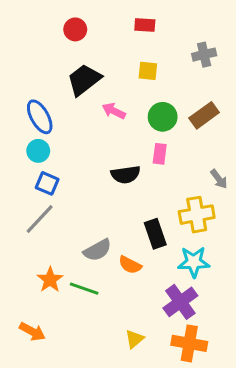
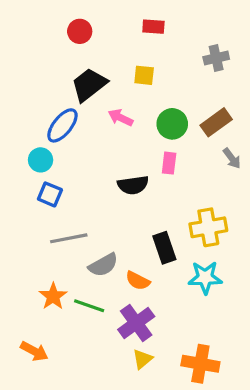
yellow square: (148, 71) -> (144, 75), moved
blue ellipse: (40, 117) -> (62, 125), moved, turned 68
gray arrow: (219, 179) -> (232, 158), moved
gray line: (40, 219) -> (69, 238), moved, turned 36
purple cross: (180, 302) -> (136, 323), moved

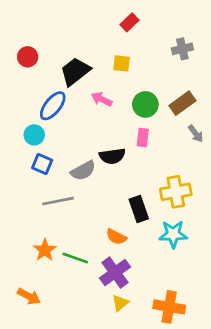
red rectangle: (153, 27) -> (129, 22), turned -48
red circle: (80, 31) -> (28, 57), moved
gray semicircle: (103, 265) -> (83, 171), moved

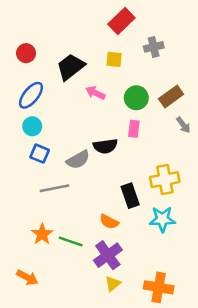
red rectangle: (129, 22) -> (121, 21), size x1.5
gray cross: (182, 49) -> (154, 47), moved
blue ellipse: (53, 106) -> (31, 95), moved

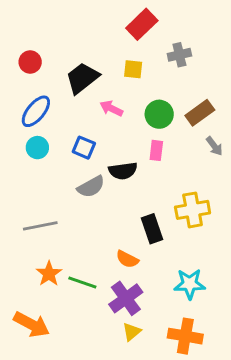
blue square: (40, 154) -> (84, 148), moved
gray line: (55, 188) -> (40, 226), moved
cyan star: (162, 219) -> (190, 284), moved
orange arrow: (27, 277) -> (32, 324), size x1.4

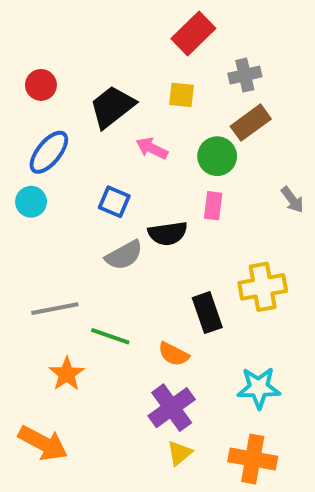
brown rectangle: (200, 113) -> (251, 123), moved
cyan circle: (37, 148) -> (31, 202), moved
green line: (82, 282) -> (110, 336), moved

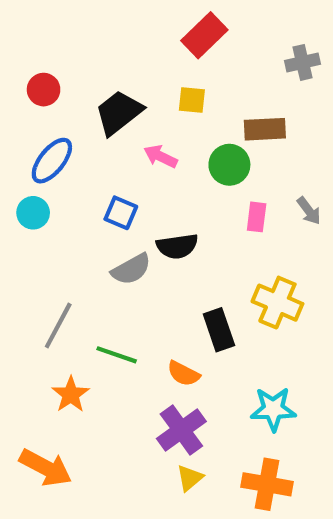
gray cross: (245, 75) -> (302, 62), moved
brown rectangle: (251, 123) -> (265, 129), turned 33
pink rectangle: (213, 206) -> (257, 217), moved
yellow cross: (263, 287) -> (277, 303), turned 33
gray line: (55, 309) -> (58, 326), turned -51

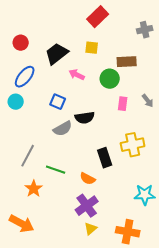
yellow cross: (277, 303) -> (133, 145), turned -35
cyan star: (273, 409) -> (145, 195), moved

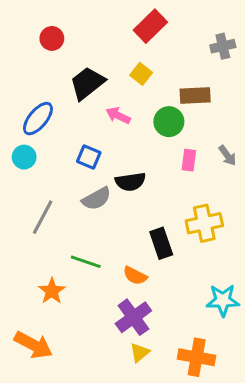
red circle: (21, 43) -> (52, 38), moved
yellow square: (92, 48) -> (141, 74), turned 32
gray line: (28, 156) -> (43, 217), moved

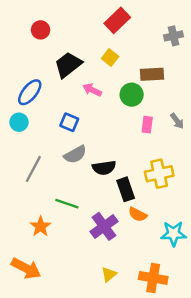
black semicircle: (130, 182) -> (104, 168), moved
orange semicircle: (135, 276) -> (138, 214), moved
purple cross: (133, 317) -> (104, 226), moved

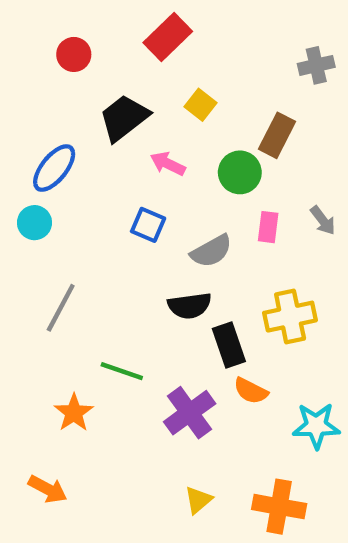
red rectangle: (117, 20) -> (168, 37), moved
brown rectangle: (152, 74) -> (277, 135), turned -60
blue square: (69, 122) -> (148, 225), moved
gray semicircle: (75, 155) -> (211, 251), moved
orange arrow: (26, 268) -> (48, 489), size x0.7

